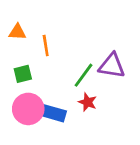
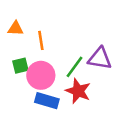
red star: (88, 102) -> (78, 91), size x1.5
pink circle: (28, 109) -> (41, 75), moved

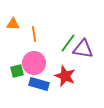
green square: (20, 66) -> (17, 71), moved
green line: (75, 67) -> (68, 43), moved

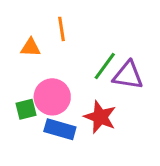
orange triangle: (13, 24) -> (31, 47), moved
orange line: (34, 34) -> (61, 29), moved

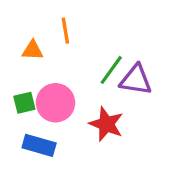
green square: (26, 109) -> (24, 103), moved
blue rectangle: (60, 129) -> (39, 145), moved

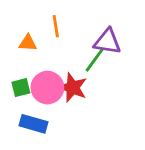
purple triangle: (136, 80) -> (107, 42), moved
red star: (106, 124) -> (72, 88), moved

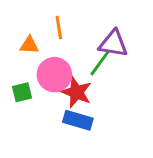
pink circle: (47, 88) -> (54, 75), moved
blue rectangle: (33, 124) -> (78, 120), moved

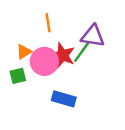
orange triangle: (29, 45) -> (24, 52), moved, turned -35
red star: (76, 92) -> (62, 55), moved

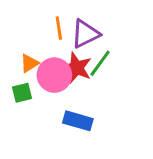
purple triangle: (93, 36) -> (85, 34), moved, turned -35

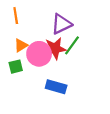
orange line: (59, 28) -> (16, 16), moved
red star: (76, 68) -> (55, 48), turned -30

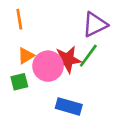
purple triangle: (61, 24) -> (95, 24), moved

